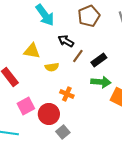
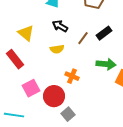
black arrow: (66, 41) -> (60, 26), moved
yellow triangle: (32, 51) -> (26, 33), moved, turned 30
black rectangle: (99, 60) -> (104, 33), moved

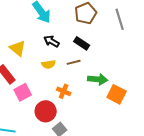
black rectangle: (104, 33) -> (82, 43), moved, turned 70
brown line: (83, 38) -> (74, 62), moved, turned 40
pink square: (31, 88) -> (23, 92), moved

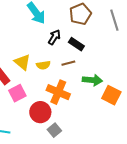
black arrow: (52, 41) -> (54, 37), moved, turned 91
yellow triangle: (18, 48) -> (22, 62), moved
orange cross: (64, 91) -> (58, 92), size x1.6

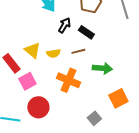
orange square: (111, 95) -> (118, 98), moved, turned 36
red circle: (40, 112) -> (38, 107), moved
gray square: (54, 130) -> (94, 118), moved

